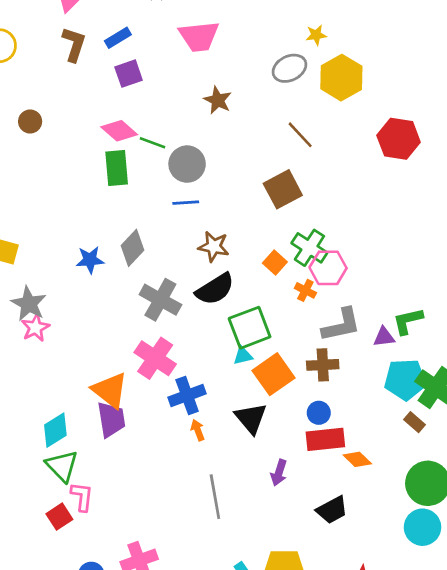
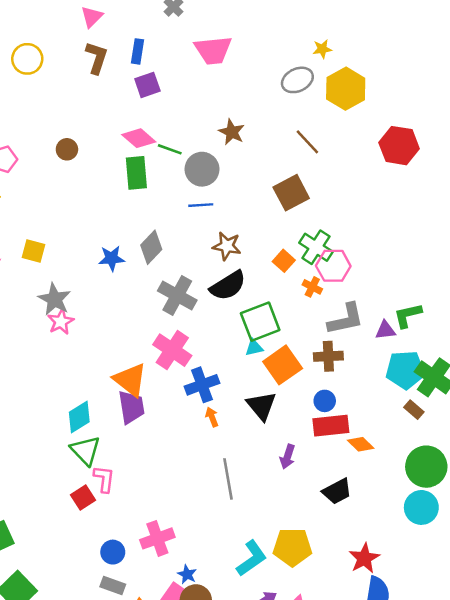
blue rectangle: (118, 38) -> (138, 51), turned -50
brown star: (218, 100) -> (232, 132), moved
brown circle: (30, 121) -> (67, 149), moved

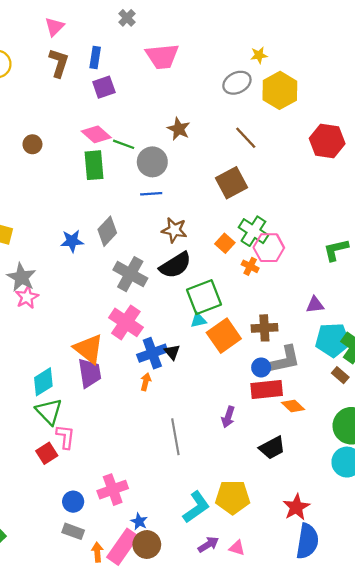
green L-shape: (408, 315) -> (336, 250), moved
gray L-shape: (346, 319) -> (284, 360), moved
black triangle: (261, 406) -> (172, 352), moved, size x0.6
orange arrow: (212, 417) -> (146, 382), moved, turned 35

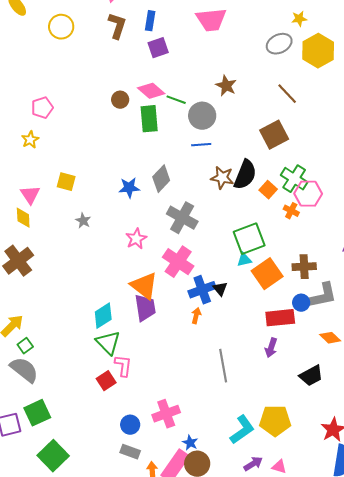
brown circle: (32, 144) -> (120, 100), moved
black semicircle: (175, 265) -> (245, 175), moved, turned -36
gray star: (21, 277) -> (83, 221), size x0.6
pink star: (27, 297) -> (136, 239), moved
red rectangle: (267, 389) -> (280, 318), moved

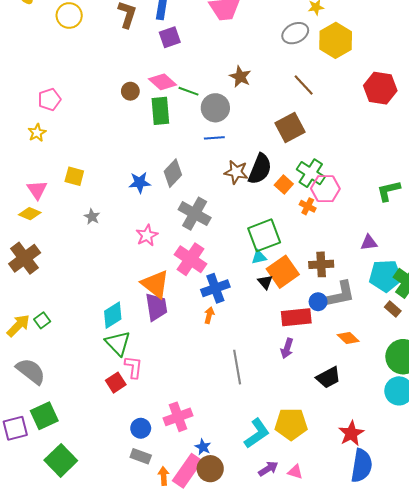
yellow diamond: (23, 218) -> (30, 214), turned -65
black triangle: (220, 289) -> (265, 282), moved
green square: (25, 346) -> (42, 320), moved

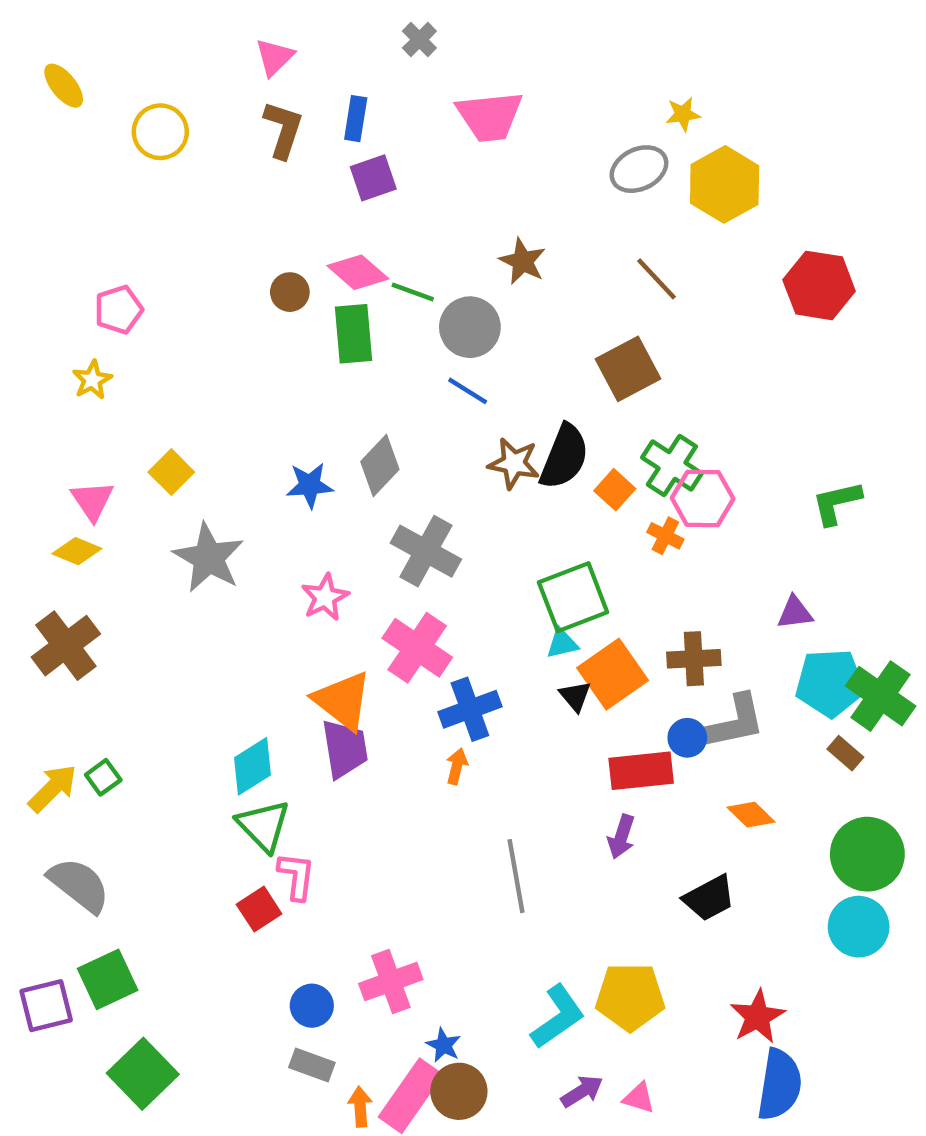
blue line: (214, 138) -> (468, 391), turned 36
yellow square: (74, 176) -> (171, 472), turned 30
gray star: (92, 217) -> (209, 558), size x2.0

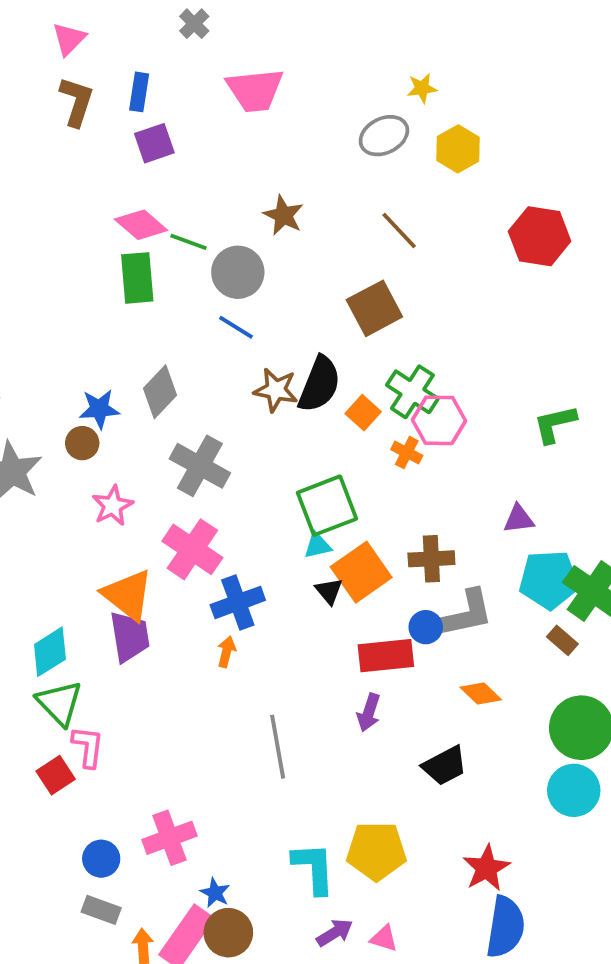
yellow hexagon: (725, 184) -> (458, 149), size x0.7
brown circle: (290, 292) -> (82, 443), moved
cyan L-shape: (558, 1017) -> (314, 868), turned -58

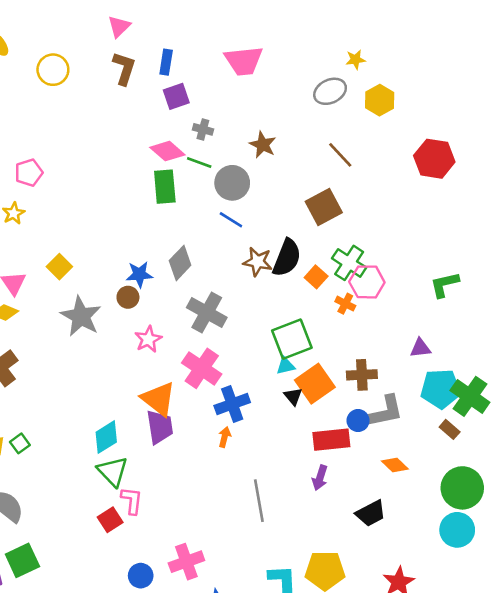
gray cross: (194, 24) -> (203, 129), moved, turned -30

